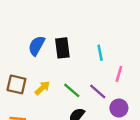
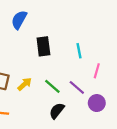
blue semicircle: (36, 46) -> (19, 20), moved

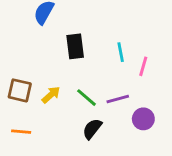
pink line: (97, 71) -> (143, 66), moved
purple line: (77, 87) -> (118, 99), turned -56

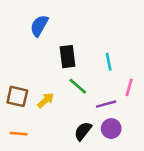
pink line: (143, 66) -> (129, 87), moved
green line: (86, 98) -> (78, 86), moved
purple circle: (143, 119) -> (111, 129), moved

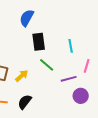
blue semicircle: (39, 26) -> (27, 18), moved
purple circle: (111, 129) -> (81, 96), moved
black semicircle: (83, 131) -> (25, 102), moved

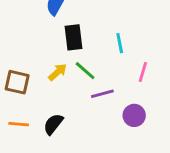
yellow arrow: (22, 76) -> (58, 72), moved
purple line: (69, 79) -> (102, 94), moved

